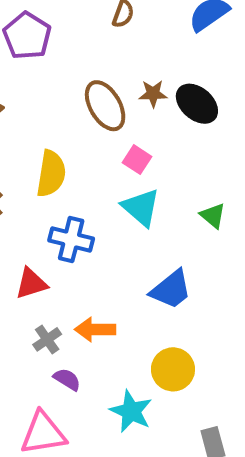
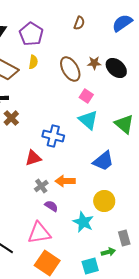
yellow semicircle: (51, 174) -> (33, 62), moved, size x0.6
green triangle: (213, 216) -> (124, 124), size x1.5

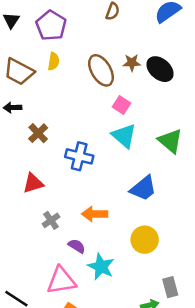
brown cross: (11, 118) -> (38, 133), moved
red triangle: (33, 158) -> (33, 183), moved
gray cross: (41, 186) -> (51, 220), moved
cyan star: (83, 222) -> (101, 267), moved

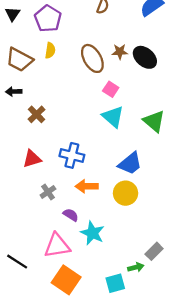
blue cross: (79, 156) -> (72, 155), moved
yellow circle: (145, 240) -> (126, 193), moved
gray rectangle: (170, 287) -> (154, 251), turned 60

